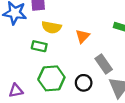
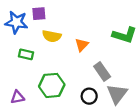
green rectangle: (39, 46) -> (26, 54), moved
black circle: (84, 83) -> (89, 96), moved

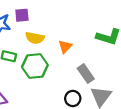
green hexagon: (52, 85) -> (35, 66), moved

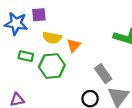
orange triangle: (65, 47) -> (74, 45), moved

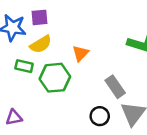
yellow semicircle: (52, 38) -> (41, 44), moved, turned -42

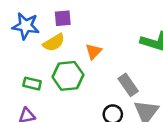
purple square: (39, 17) -> (63, 18), moved
green rectangle: (24, 66) -> (32, 84), moved

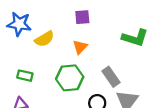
purple square: (63, 18) -> (82, 17), moved
green hexagon: (68, 76) -> (70, 78), moved

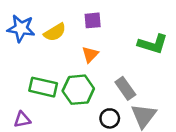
yellow semicircle: (44, 39) -> (55, 32), moved
green rectangle: (25, 76) -> (43, 87), moved, size x1.5

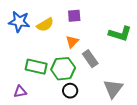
gray rectangle: (125, 88) -> (90, 59), moved
black circle: (110, 118) -> (70, 91), moved

